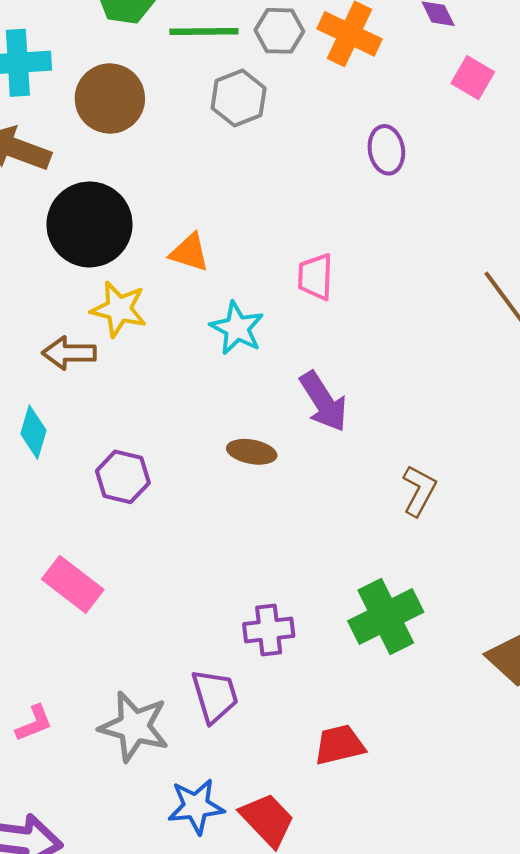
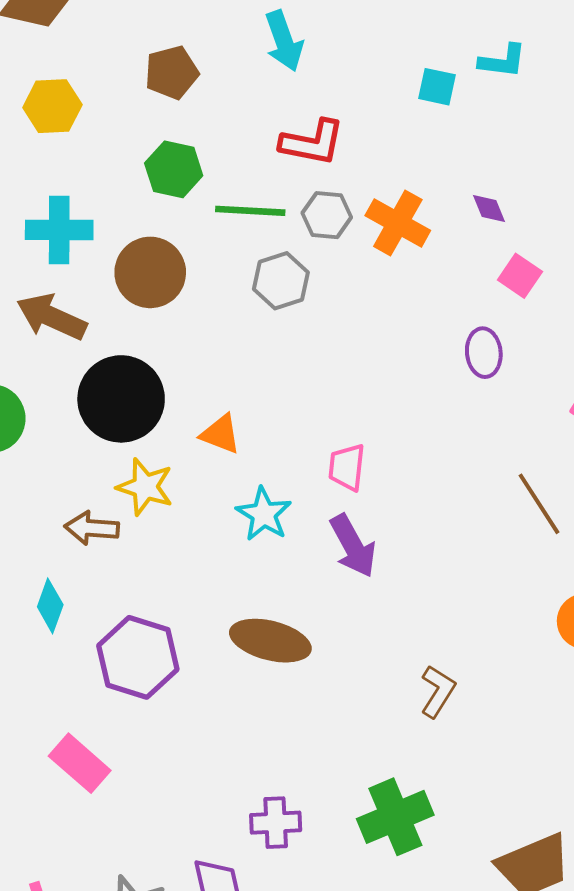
purple ellipse: (386, 150) -> (484, 353), moved
purple arrow: (324, 402) -> (353, 546), moved
brown ellipse: (252, 452) -> (270, 641), size x1.6
purple hexagon: (123, 477) -> (138, 657), size x1.5

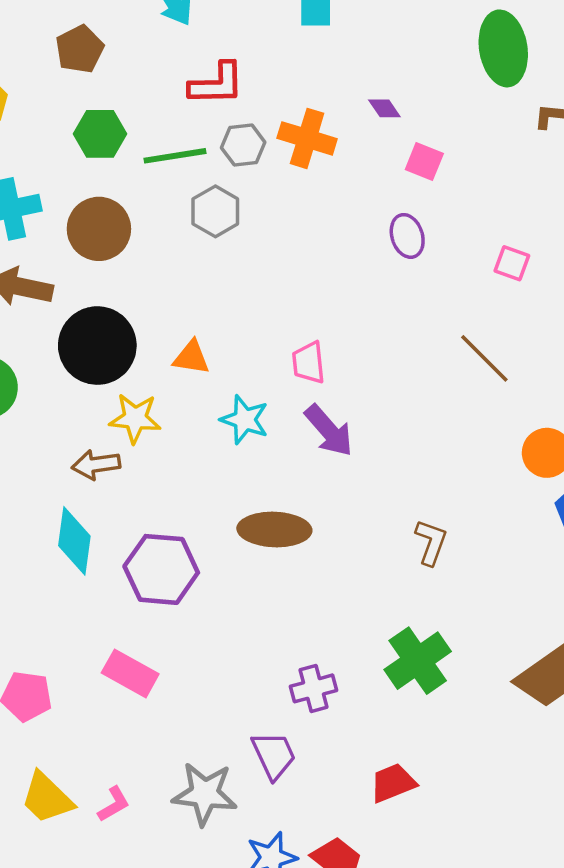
cyan diamond: (50, 606) -> (74, 541), size x1.4

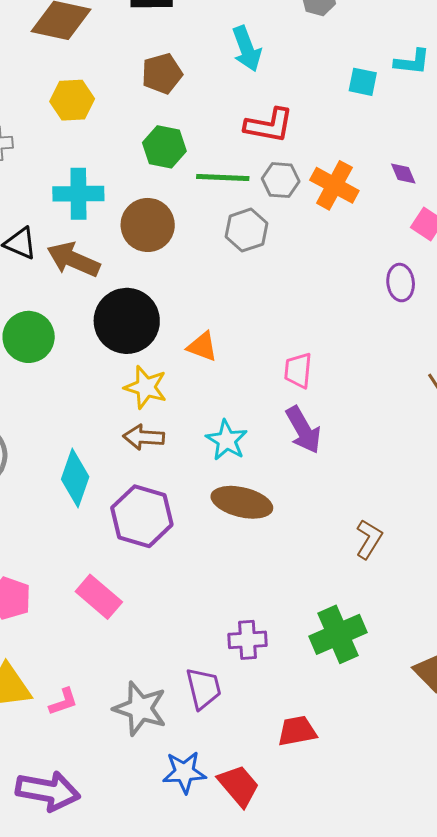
cyan star: (245, 420) -> (227, 440), moved
brown arrow: (96, 465) -> (144, 437), moved

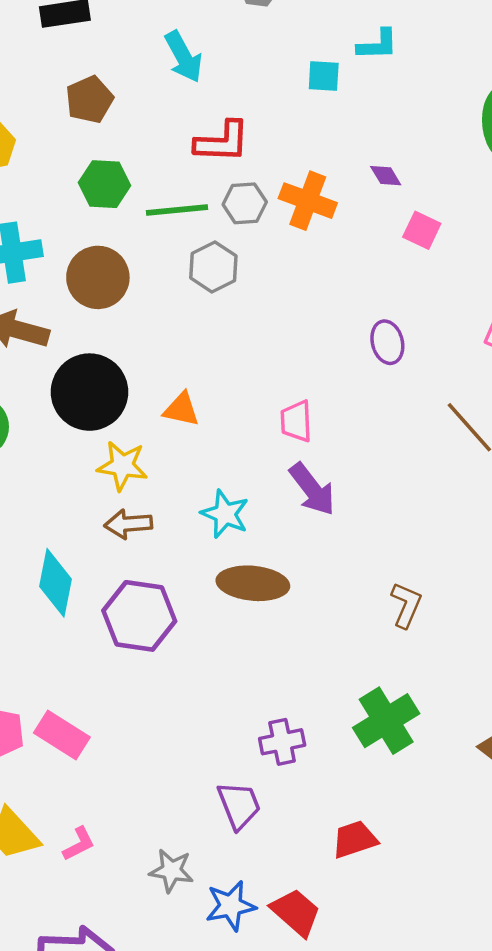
purple ellipse: (401, 283) -> (387, 342), moved
pink rectangle: (99, 597) -> (62, 735), moved
gray star: (140, 708) -> (171, 871), moved, size x0.7

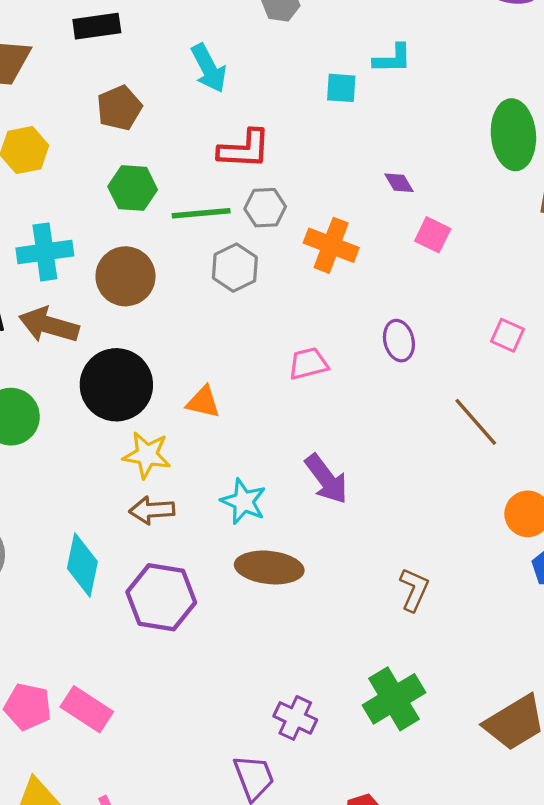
orange cross: (308, 201) -> (331, 245), moved
pink trapezoid: (296, 421) -> (308, 364), moved, turned 78
purple cross: (282, 742) -> (295, 718), turned 36

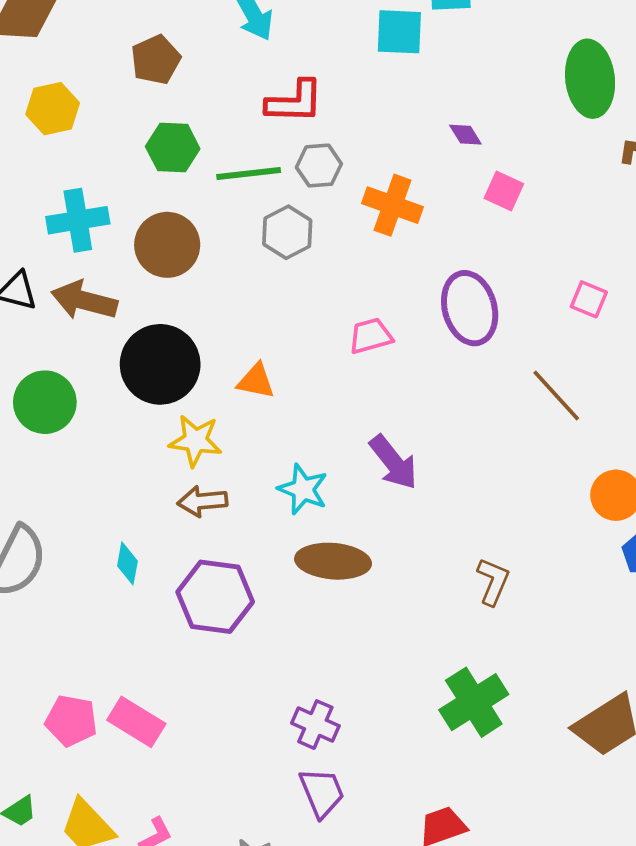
cyan square: (341, 88) -> (399, 32), size x1.4
purple ellipse: (399, 341) -> (470, 308), size x1.6
cyan diamond: (82, 565) -> (127, 563), size x0.6
purple cross: (295, 718) -> (315, 725), moved

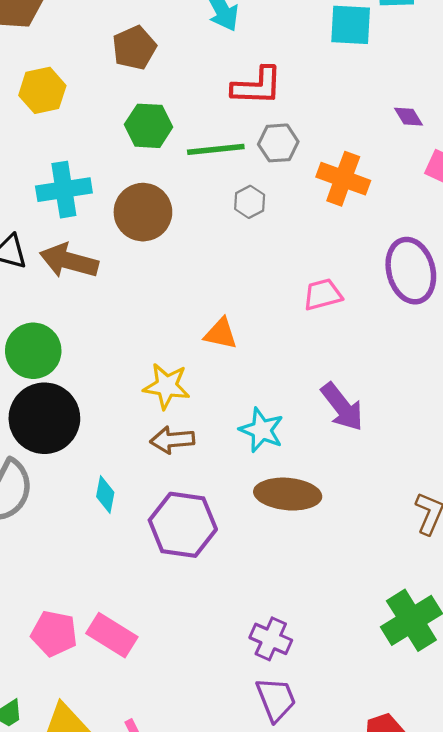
gray hexagon: (287, 232) -> (250, 202), size x0.7
black circle: (160, 364) -> (44, 418), moved

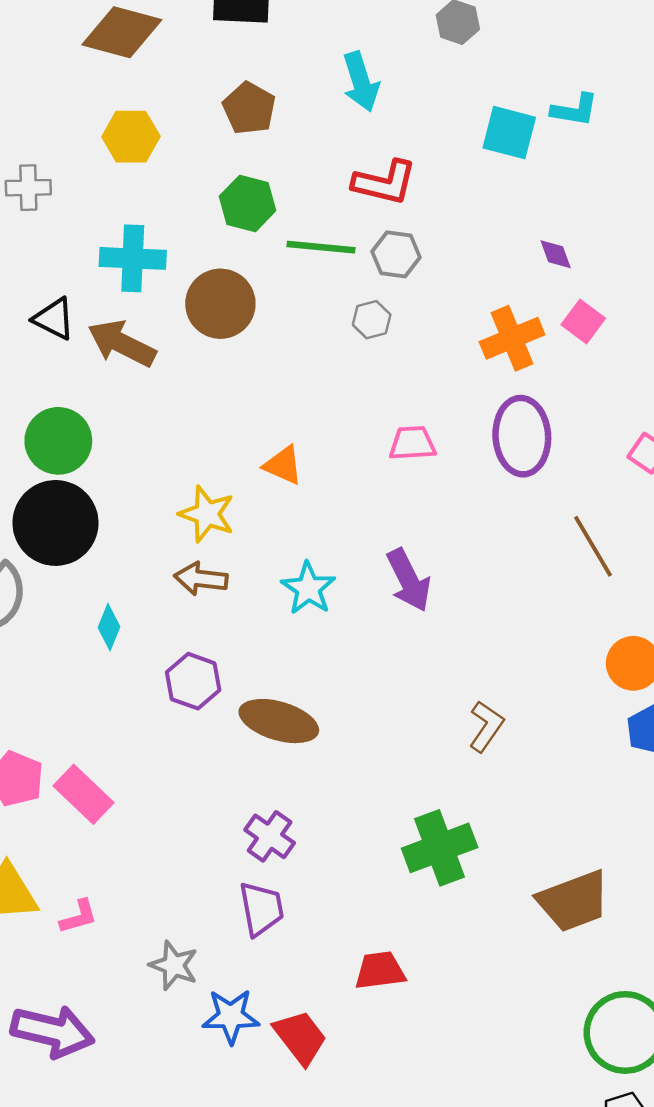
brown pentagon: (134, 48) -> (249, 108), turned -30
orange cross: (343, 179) -> (512, 338), moved, turned 36
gray hexagon: (250, 202) -> (372, 320), moved
brown ellipse: (288, 494) -> (279, 721), moved
purple hexagon: (183, 525) -> (193, 681), size x0.7

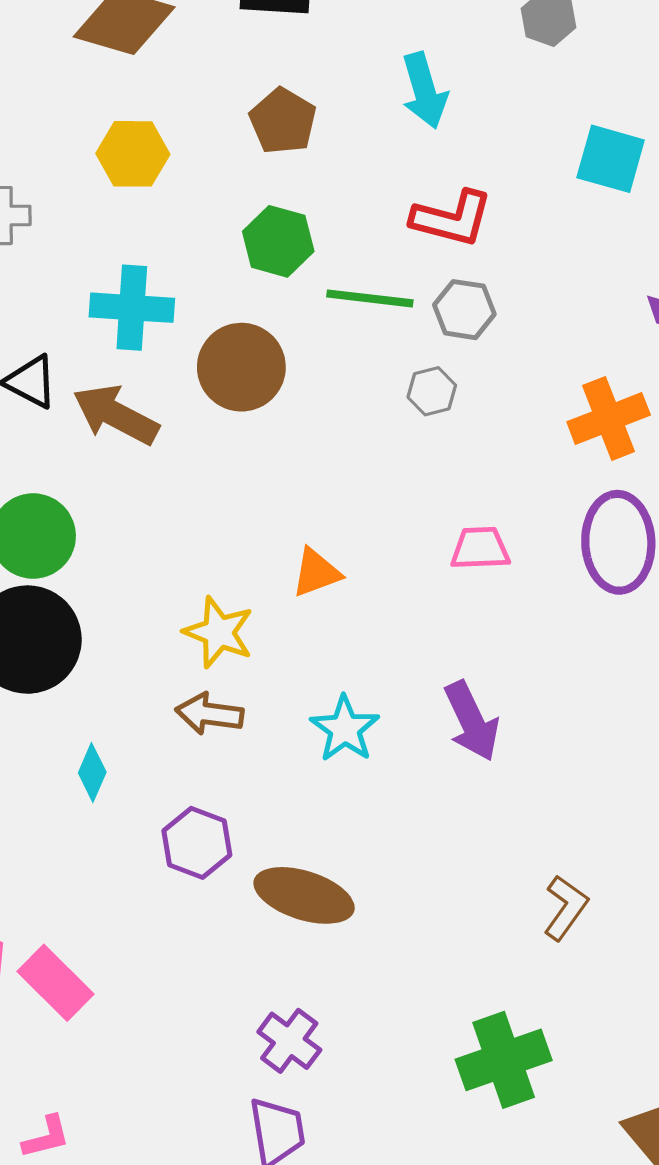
orange triangle: (283, 465) -> (316, 573), turned -45

